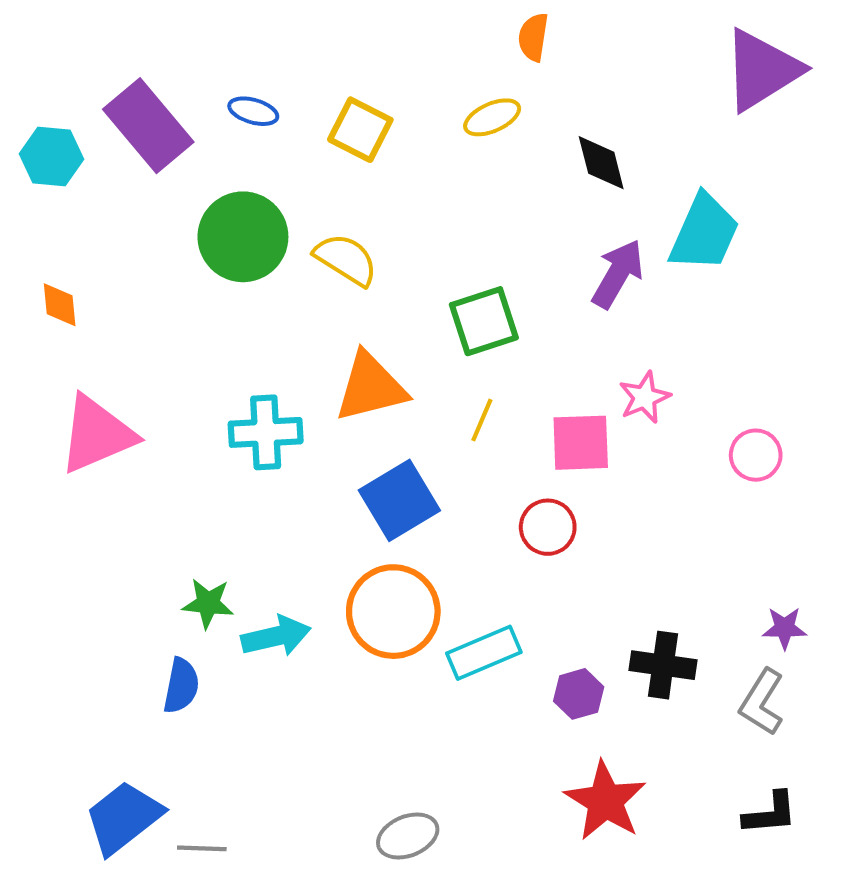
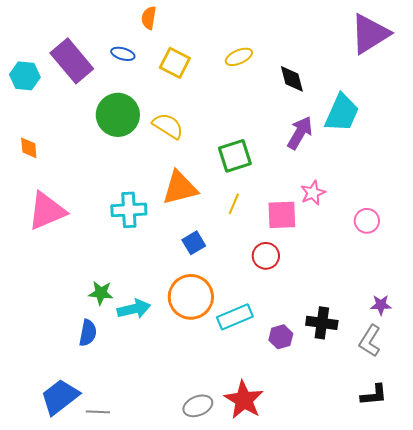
orange semicircle: (533, 37) -> (149, 18), moved
blue square: (399, 500) -> (194, 243), size x0.6
red star: (605, 801) -> (244, 400), moved

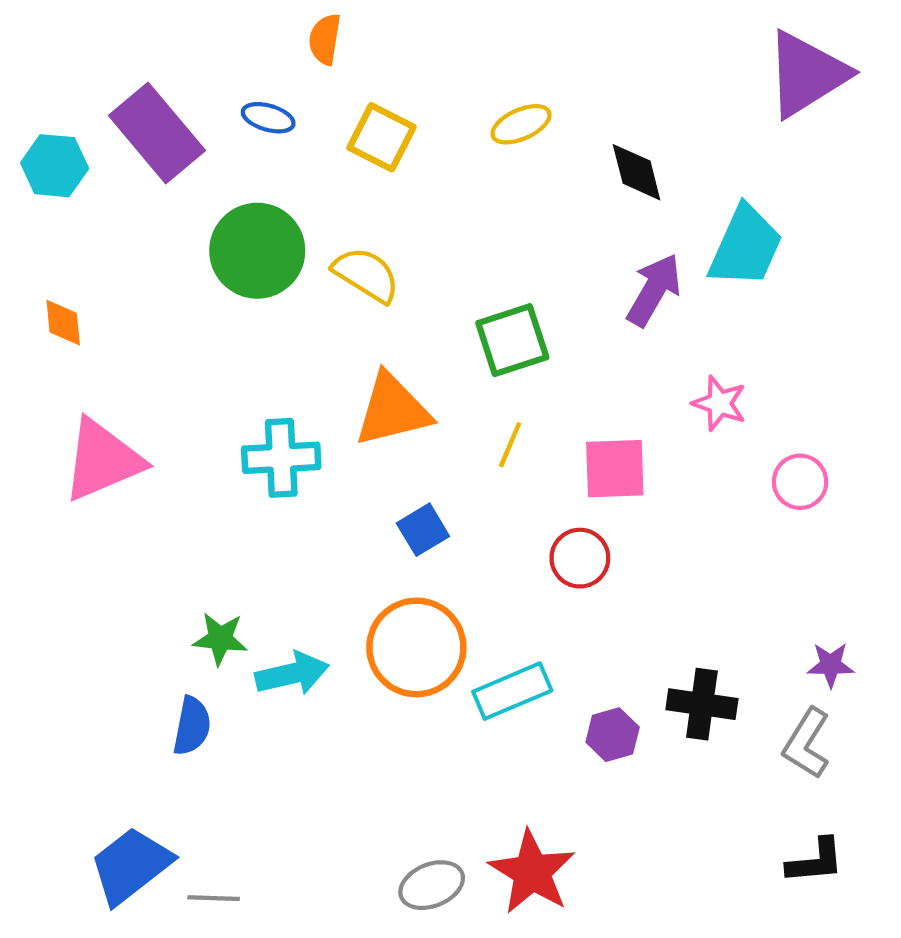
pink star: (313, 193) -> (719, 403), moved, turned -30

